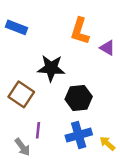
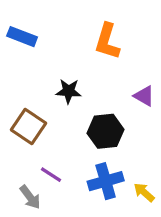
purple triangle: (107, 48) -> (144, 96), moved
black star: (51, 68) -> (69, 91), size x0.7
purple line: (38, 130) -> (51, 175), turned -63

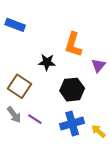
orange L-shape: (107, 41) -> (73, 45), moved
purple triangle: (144, 96) -> (98, 65), turned 40
gray arrow: (30, 197) -> (14, 115), moved

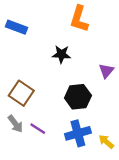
orange L-shape: (73, 45) -> (79, 19), moved
black star: (47, 62) -> (61, 54), moved

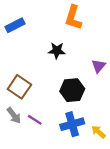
blue rectangle: (17, 27) -> (15, 25), turned -48

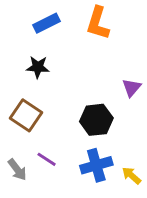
blue rectangle: (15, 25) -> (47, 23), moved
black star: (57, 51) -> (38, 67), moved
gray arrow: (14, 115) -> (17, 170), moved

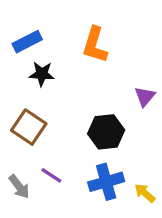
blue rectangle: (47, 23) -> (27, 42), moved
orange L-shape: (98, 23) -> (95, 45), moved

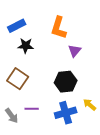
purple triangle: (145, 96) -> (75, 51), moved
purple line: (51, 175) -> (32, 109), turned -32
yellow arrow: (145, 193) -> (90, 105), moved

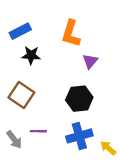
yellow arrow: (90, 105) -> (108, 148), moved

